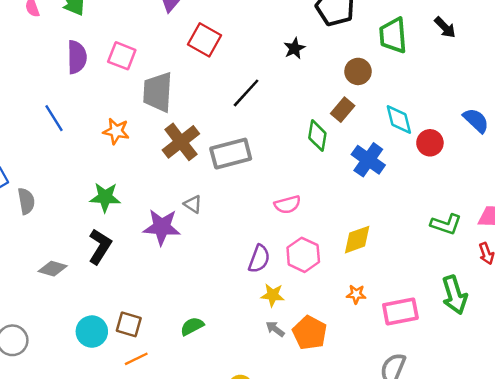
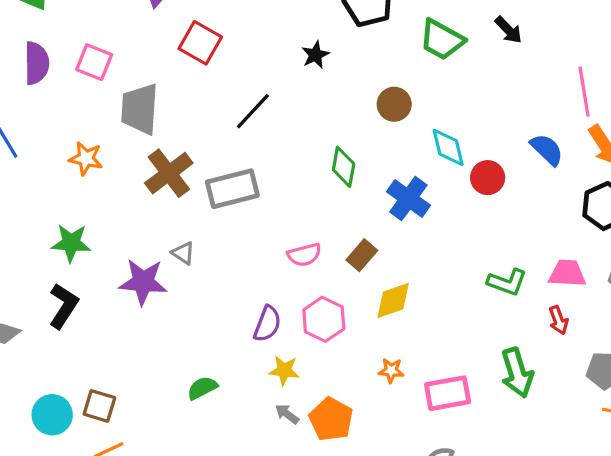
green trapezoid: (393, 35) -> (442, 40), turned -57
brown circle: (358, 71) -> (394, 104), moved
brown rectangle: (343, 110) -> (362, 255), moved
green semicircle: (192, 326) -> (202, 388), moved

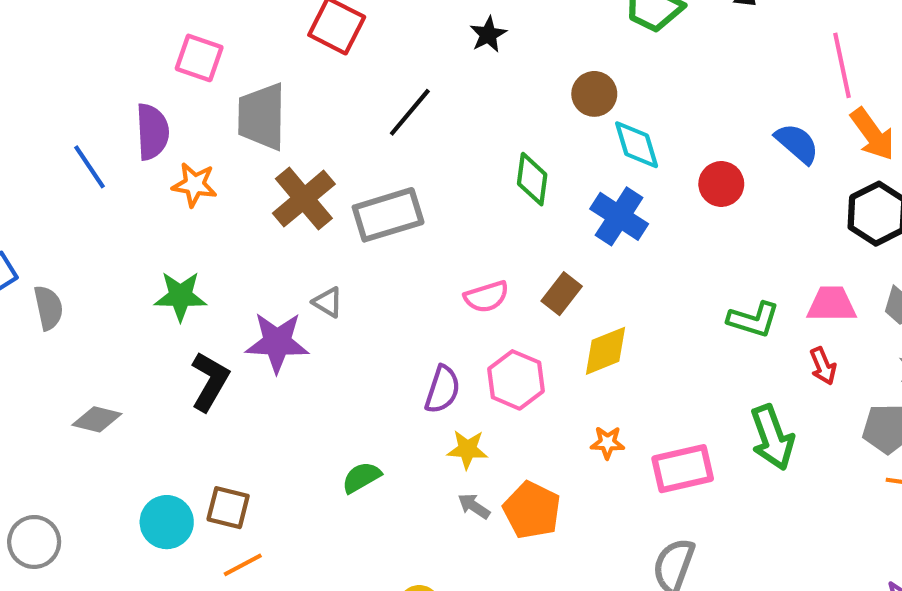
purple semicircle: (37, 63) -> (152, 132), moved
cyan diamond: (448, 147) -> (637, 145), moved
black L-shape: (64, 306) -> (210, 381), moved

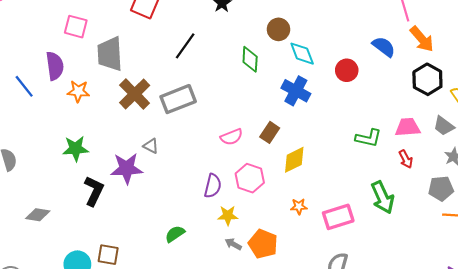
green diamond: (532, 179) -> (250, 59), moved

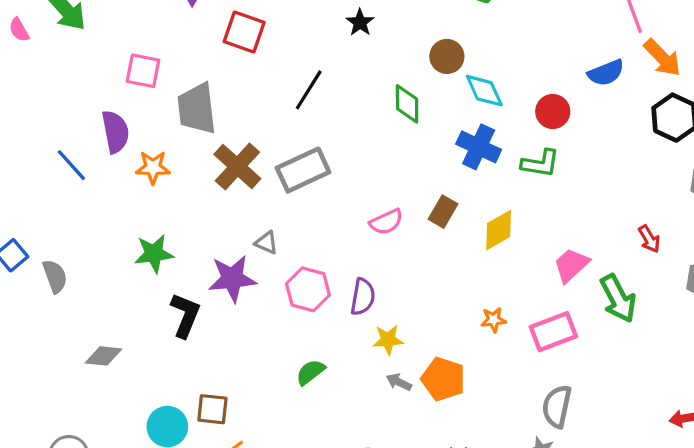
blue semicircle: (384, 47) -> (606, 73), turned 125
pink trapezoid: (408, 127) -> (571, 265), moved, turned -35
green L-shape: (368, 138) -> (540, 163), moved
yellow diamond: (294, 160) -> (499, 230), moved
pink hexagon: (250, 178) -> (308, 289), moved

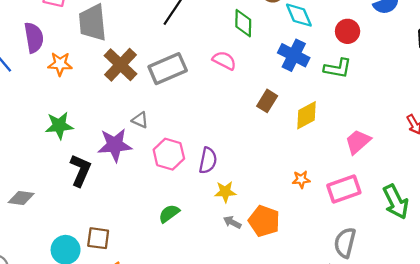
pink semicircle: (386, 222) -> (224, 60), moved, turned -130
green arrow: (618, 299) -> (396, 202), moved

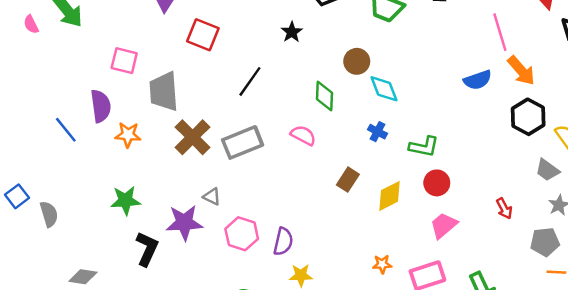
red circle: (348, 31) -> (437, 183), moved
blue cross: (294, 55) -> (377, 132), size x0.6

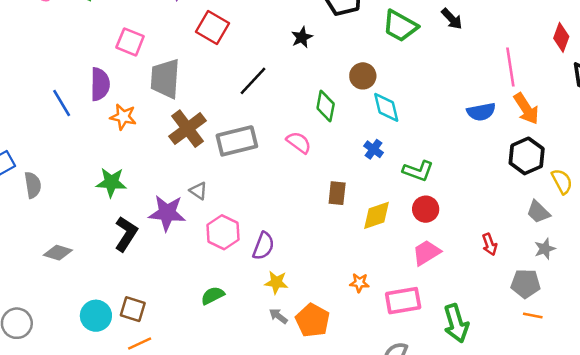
brown rectangle: (348, 180) -> (337, 193), turned -35

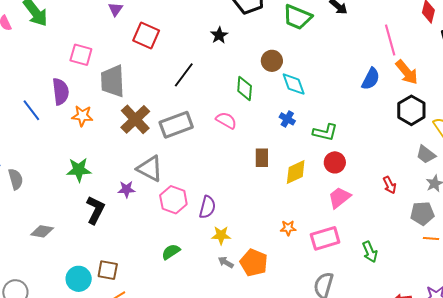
blue semicircle: (481, 112) -> (371, 79), turned -45
gray triangle: (198, 191) -> (150, 169), size x1.8
purple star: (167, 213) -> (127, 189), size x0.6
green arrow: (456, 323) -> (370, 252), size x0.7

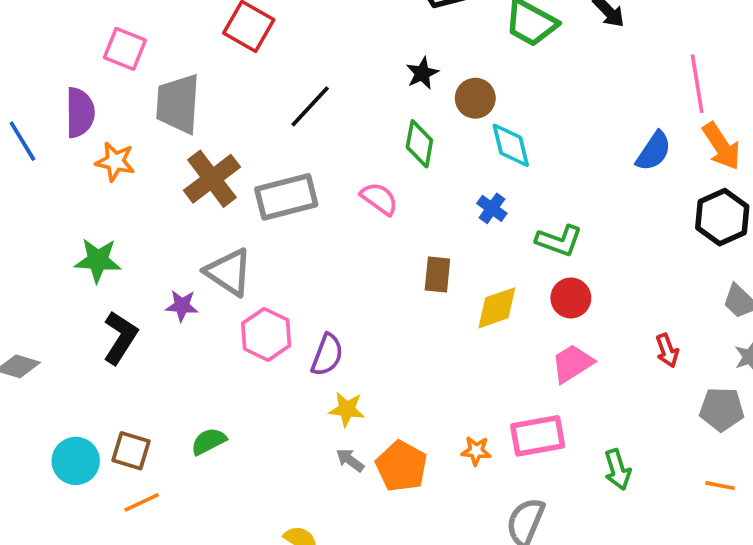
black star: (219, 35) -> (422, 73), moved
orange star: (288, 228) -> (476, 451), moved
orange line: (431, 238) -> (720, 486), moved
green semicircle: (171, 252) -> (209, 441), moved

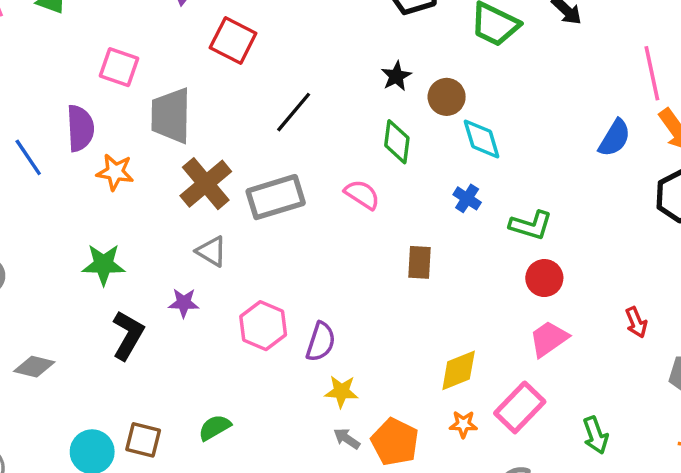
gray triangle: (229, 272) -> (211, 251), moved, size x0.7
yellow diamond: (497, 308) -> (459, 370), moved
pink rectangle: (538, 436) -> (520, 407), turned -33

